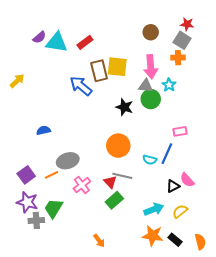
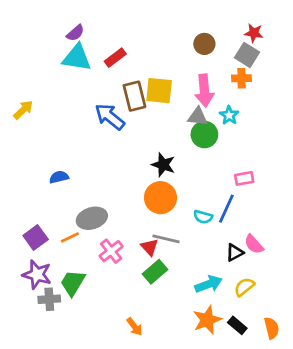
purple semicircle: (39, 37) -> (75, 33), moved
black star: (124, 107) -> (163, 165), moved
orange star: (153, 236) -> (207, 320), turned -30

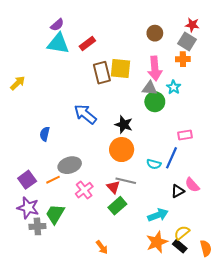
blue arrow: (110, 117) -> (85, 114), moved
blue semicircle: (59, 177) -> (45, 134), turned -64
yellow semicircle: (244, 287) -> (182, 233), moved

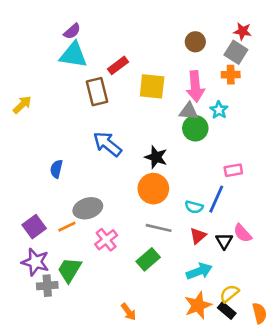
red rectangle: (87, 44) -> (118, 65), moved
brown rectangle: (102, 73) -> (97, 92), moved
red triangle: (113, 187) -> (198, 236), moved, turned 32
black triangle: (178, 191) -> (224, 241), turned -32

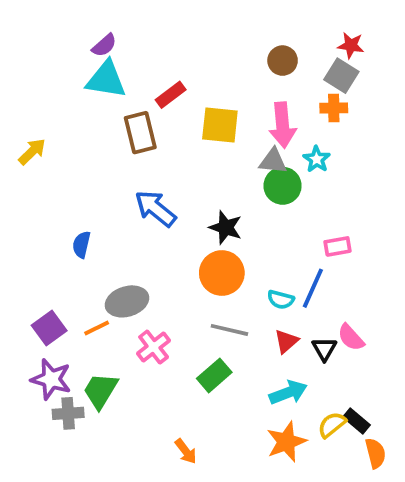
black rectangle: (227, 311) -> (357, 421), moved

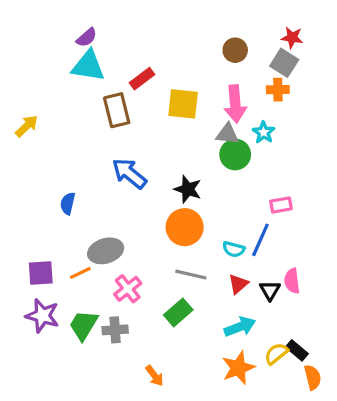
purple square: (49, 328) -> (41, 273), turned 32
pink semicircle: (351, 337) -> (292, 281), turned 35
gray cross: (68, 413) -> (115, 330), moved

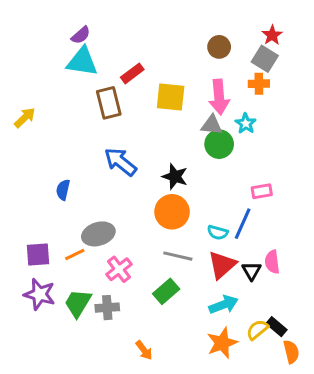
red star: (292, 38) -> (272, 35), turned 30
red triangle: (238, 284) -> (222, 265), size x1.5

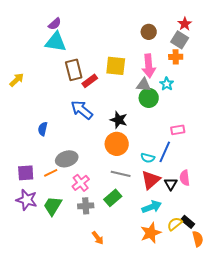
red rectangle: (132, 73) -> (90, 81), moved
gray cross: (107, 308) -> (86, 206), moved

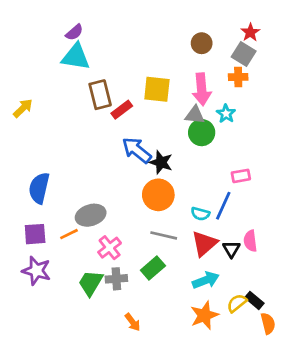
blue arrow: (82, 110) -> (137, 150), moved
blue semicircle: (43, 129) -> (39, 188), moved, size x1.6
green trapezoid: (53, 206) -> (91, 283), moved

